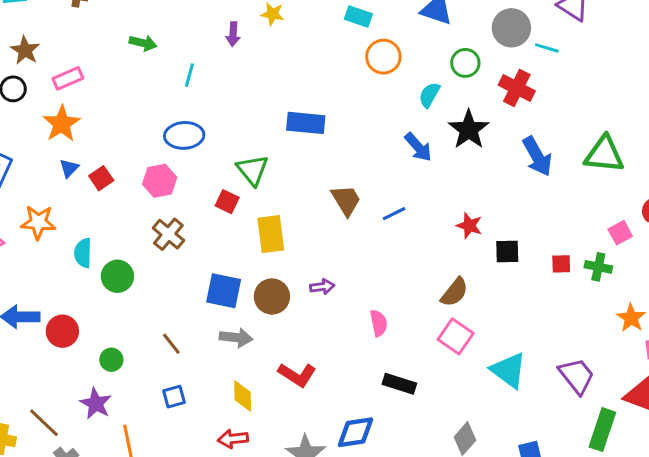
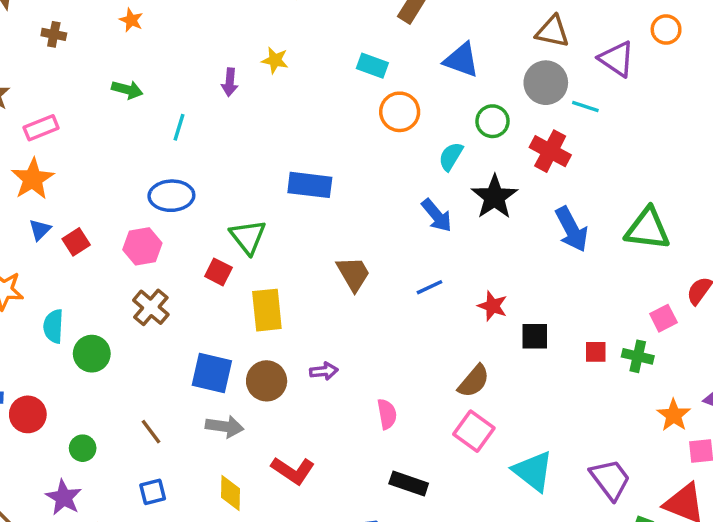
blue line: (394, 214) -> (429, 287), moved

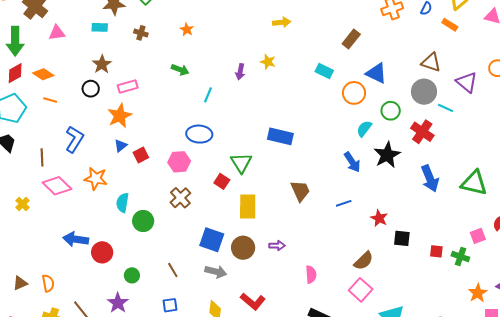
orange circle: (400, 112) -> (354, 93), moved

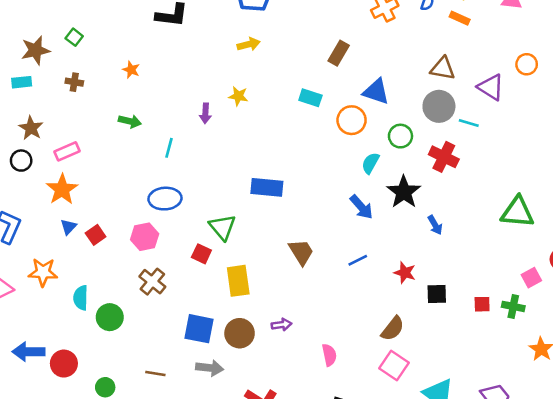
blue arrow: (430, 178) -> (435, 225), moved, size x0.6
brown line: (173, 270) -> (155, 373), turned -42

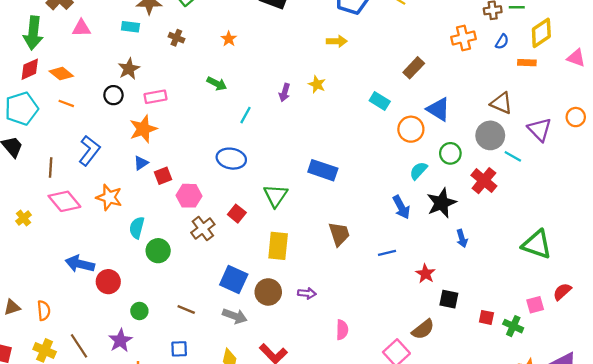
orange rectangle: (460, 18) -> (527, 63), turned -36
pink hexagon: (145, 237) -> (189, 196), moved
red square: (201, 254) -> (237, 214), moved
brown semicircle: (393, 329) -> (423, 329), moved

